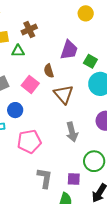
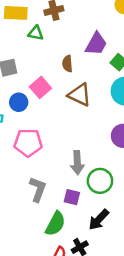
pink square: (30, 84) -> (40, 87), moved
brown triangle: (64, 94) -> (80, 95), turned -35
gray arrow: (72, 132) -> (77, 163), moved

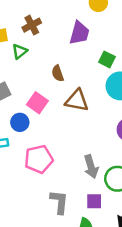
green triangle: (36, 33) -> (20, 51), turned -35
purple trapezoid: (96, 44) -> (79, 33), moved

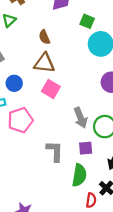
brown triangle: (77, 101) -> (44, 63), moved
pink square: (37, 103) -> (51, 89), moved
pink pentagon: (39, 159) -> (20, 120), moved

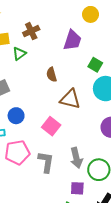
brown triangle: (44, 63) -> (70, 99), moved
gray L-shape: (55, 151) -> (46, 162), moved

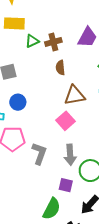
brown cross: (31, 31) -> (53, 42), moved
brown triangle: (70, 99) -> (75, 95), turned -35
pink square: (51, 126) -> (65, 121), moved

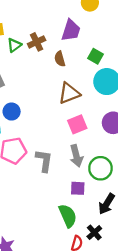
brown semicircle: (60, 68) -> (60, 59), moved
pink square: (65, 121) -> (77, 124), moved, turned 30
green semicircle: (52, 209) -> (68, 216), turned -40

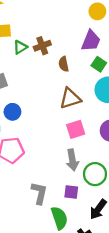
purple trapezoid: (71, 30) -> (91, 41), moved
gray L-shape: (44, 161) -> (39, 193), moved

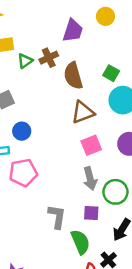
purple trapezoid: (91, 41) -> (73, 31), moved
brown semicircle: (64, 64) -> (73, 76), size x1.6

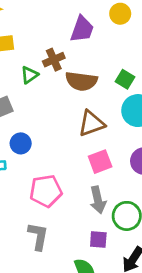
green triangle: (25, 61) -> (29, 75), moved
brown semicircle: (73, 76) -> (81, 81), turned -68
pink pentagon: (23, 173) -> (46, 191), moved
gray L-shape: (57, 217) -> (38, 236), moved

